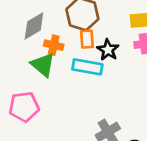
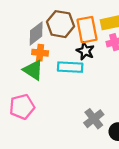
gray diamond: (34, 26) -> (36, 33), moved
orange rectangle: (87, 39) -> (87, 30), moved, size x1.6

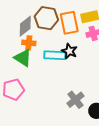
black star: (85, 51) -> (69, 51), moved

